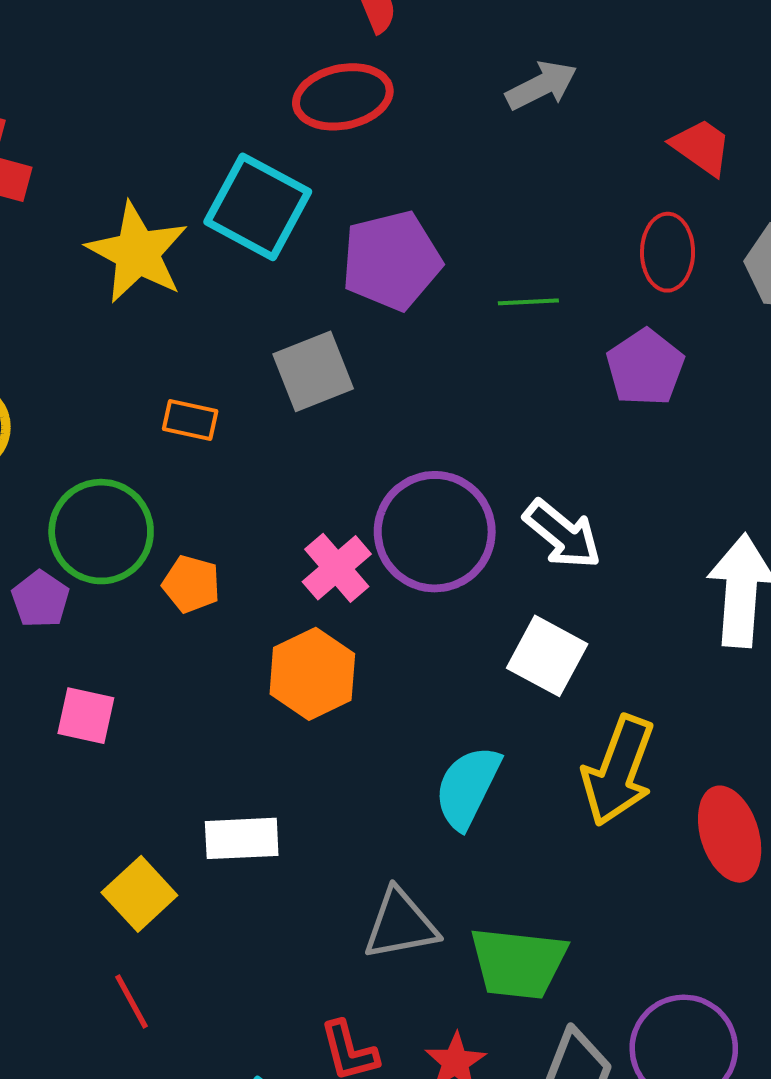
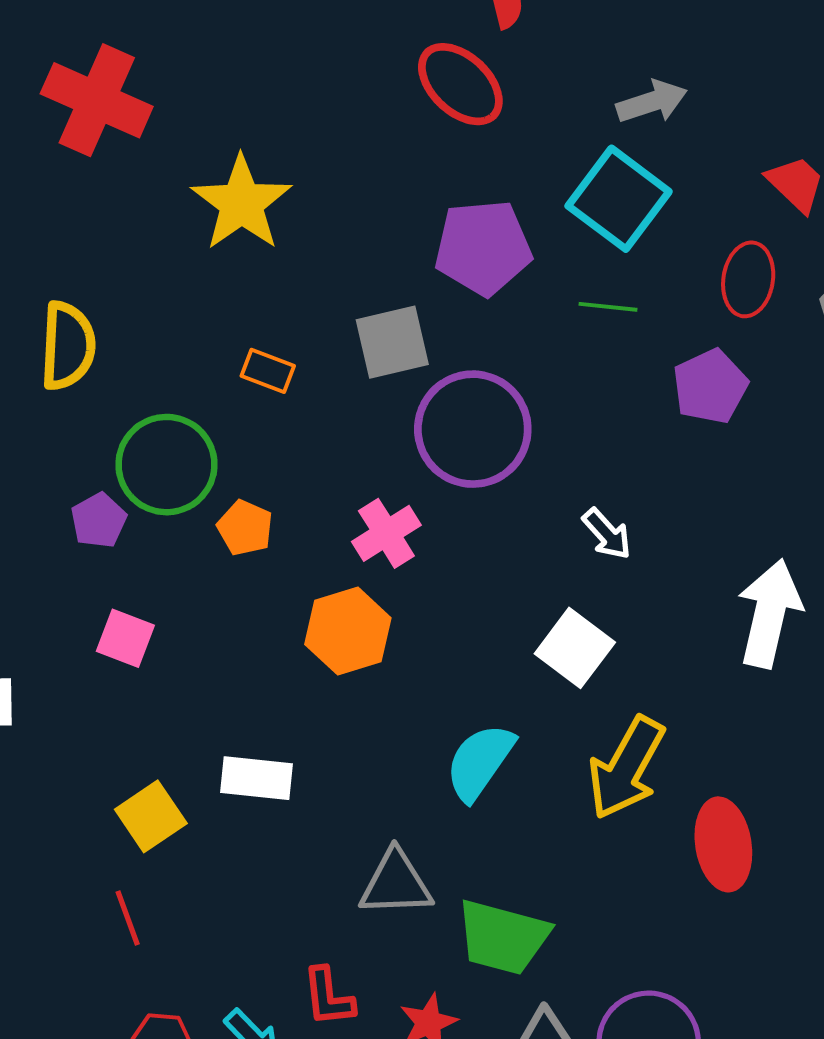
red ellipse: (343, 97) -> (460, 84), turned 46
cyan square: (258, 207) -> (619, 199), moved
purple circle: (435, 532) -> (473, 429), moved
white arrow: (562, 534) -> (607, 534), size x0.7

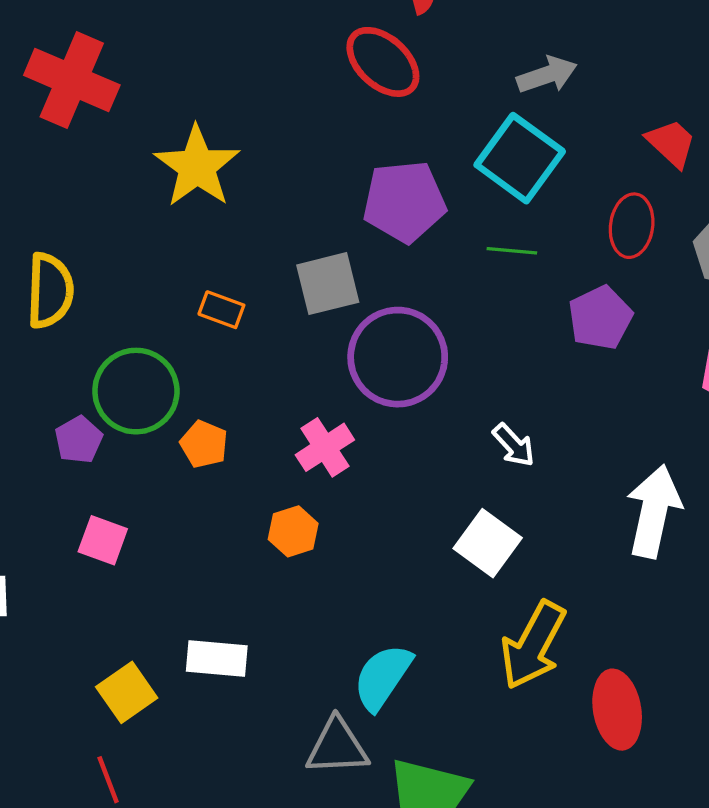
orange hexagon: (348, 631) -> (293, 531), size x0.7
cyan semicircle: (480, 762) -> (383, 677), moved

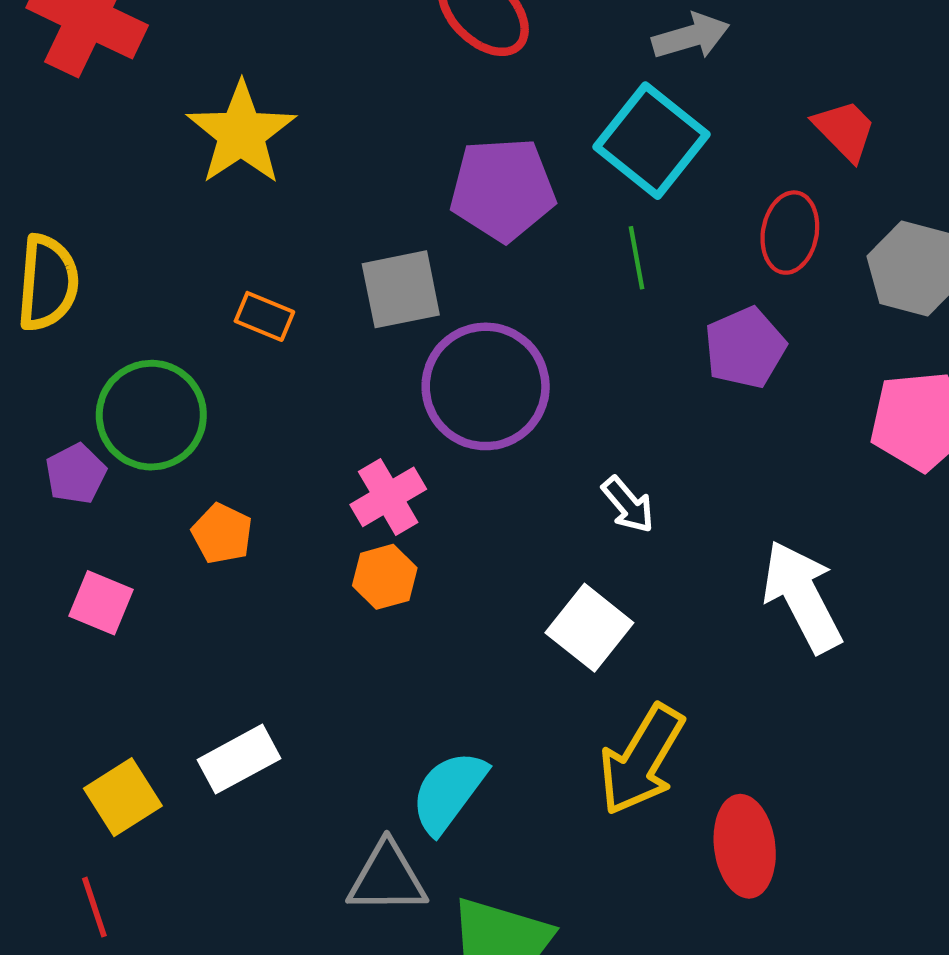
green line: (512, 251) -> (637, 258), turned 72
orange pentagon: (204, 444) -> (222, 534), moved
white arrow: (654, 511) -> (802, 596), turned -42
orange hexagon: (293, 531) -> (385, 577), moved
white rectangle: (217, 658) -> (239, 759), turned -36

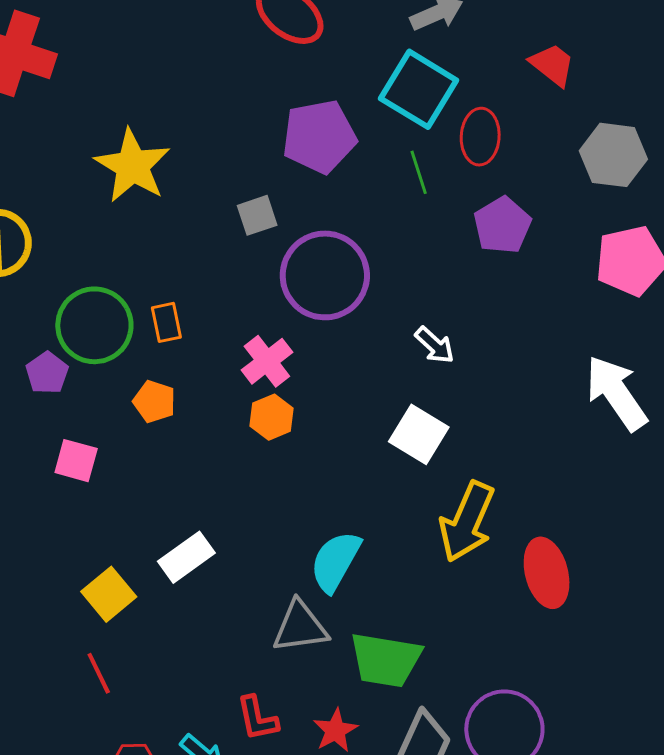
yellow star: (241, 133) -> (133, 166), moved
red ellipse: (790, 233) -> (480, 137), moved
gray square: (401, 289) -> (257, 215), size x0.7
orange rectangle: (264, 316) -> (166, 322), moved, turned 63
white arrow: (802, 596) -> (616, 393), moved

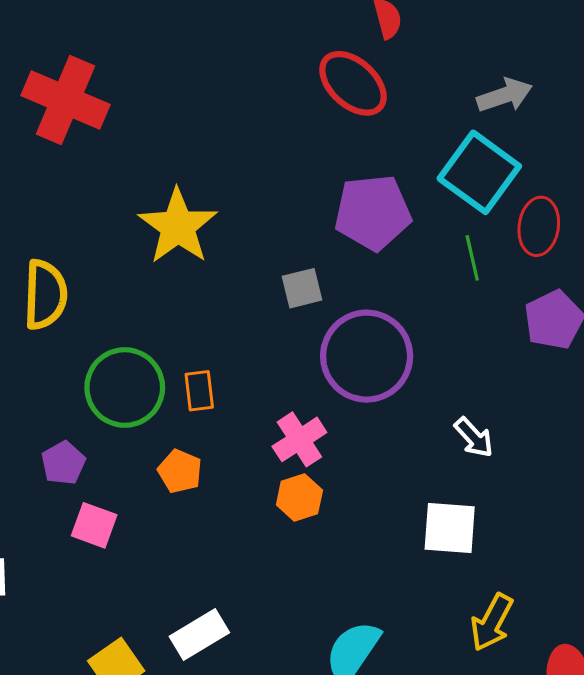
purple pentagon: (47, 373) -> (63, 463), moved
white square: (419, 434) -> (450, 528), turned -32
yellow arrow: (467, 522) -> (492, 622), size x0.7

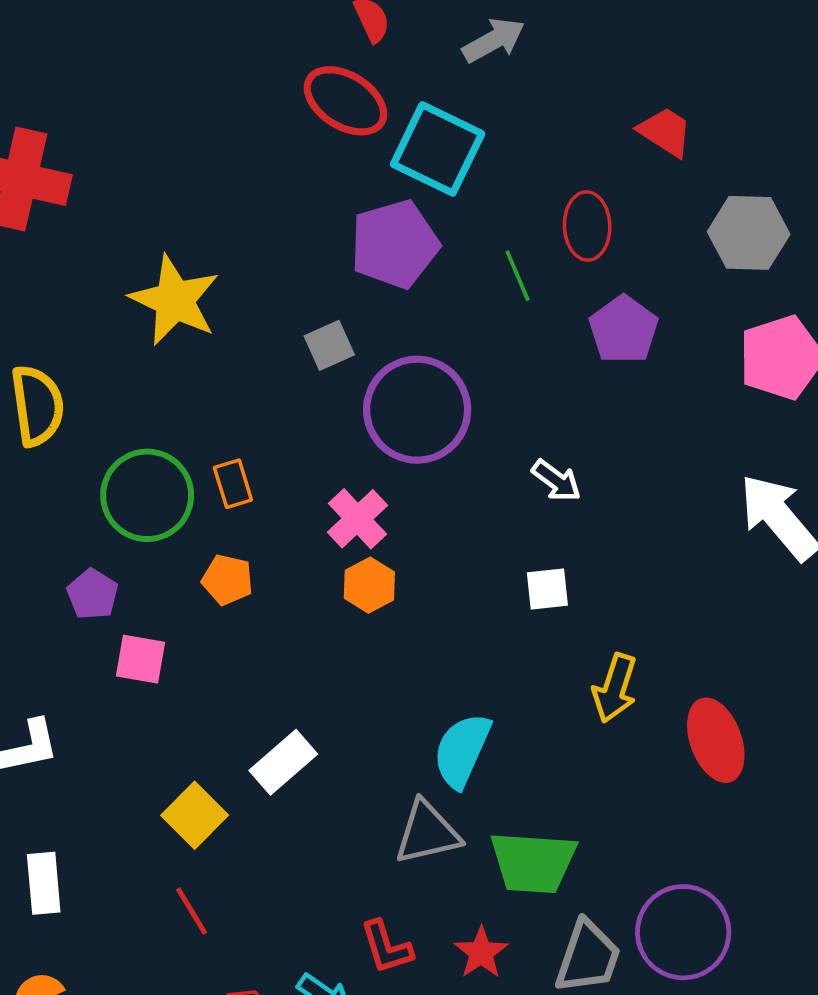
gray arrow: (505, 95) -> (494, 40), moved
cyan square: (479, 172) -> (438, 149), moved
white square: (450, 528) -> (547, 589), size x0.7

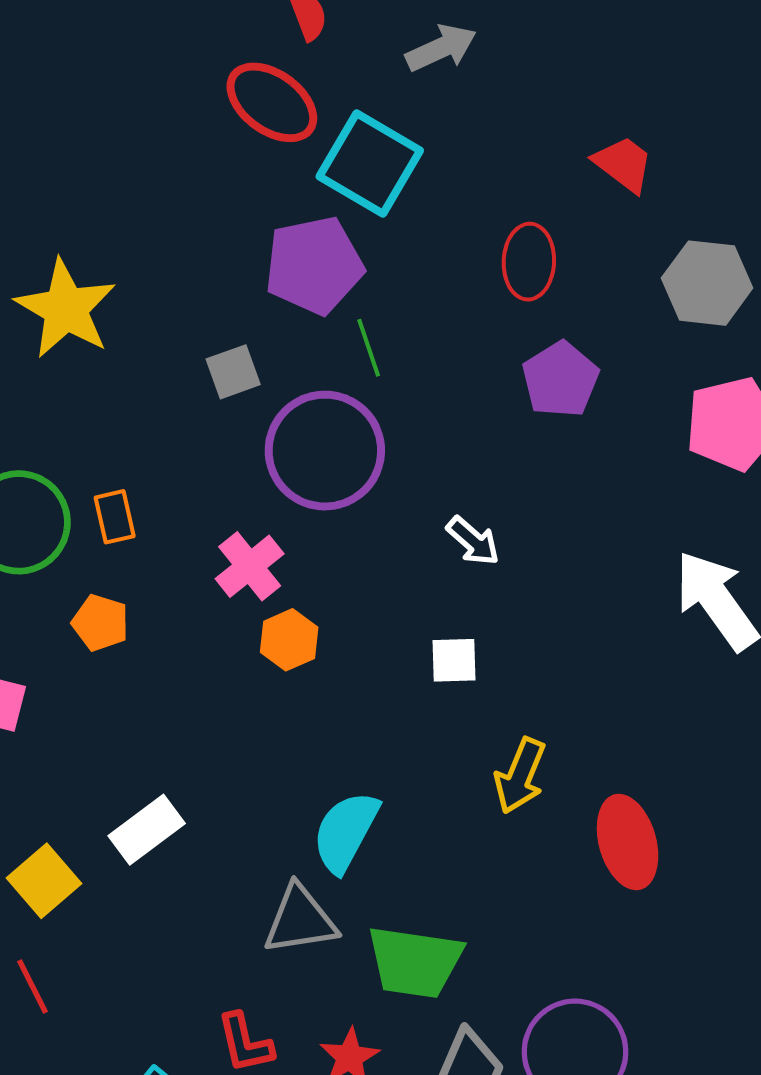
green line: (518, 276) -> (369, 348), moved
orange hexagon: (369, 585) -> (289, 640), moved

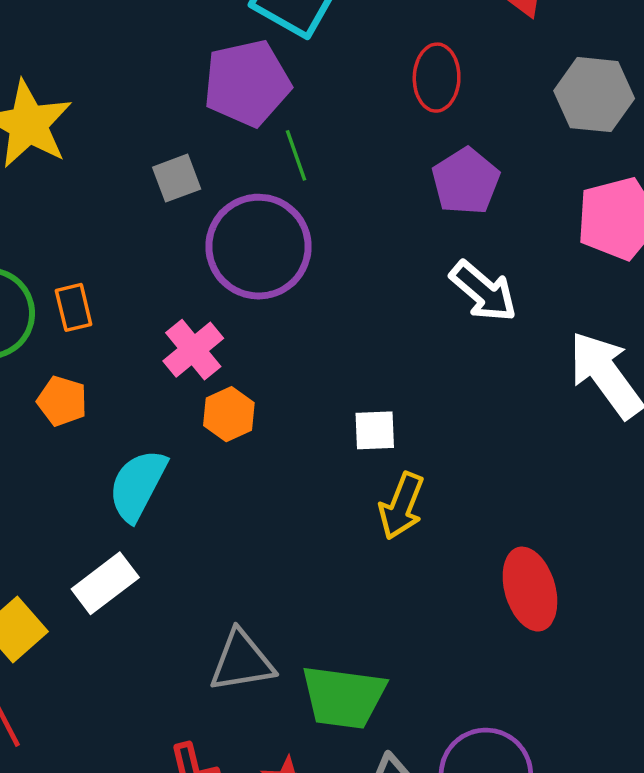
white arrow: (473, 541) -> (483, 291), moved, size x1.4
yellow arrow: (520, 776) -> (401, 506), moved
cyan semicircle: (346, 832) -> (138, 485), moved

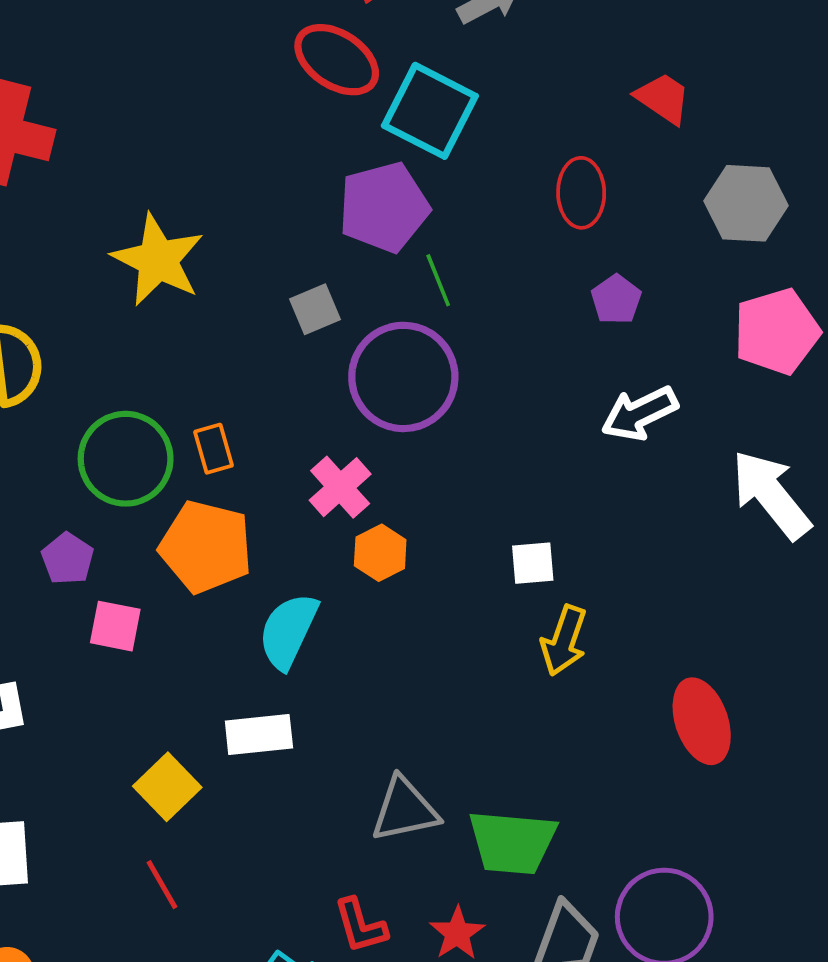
purple pentagon: (466, 181) -> (616, 300), size x0.7
white arrow: (483, 291) -> (639, 413), turned 116
orange pentagon: (62, 401) -> (206, 547), size x1.8
white rectangle: (105, 583) -> (259, 735), turned 34

